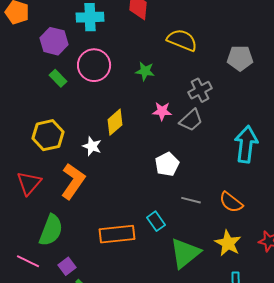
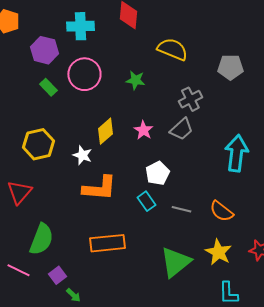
pink star: (162, 111) -> (143, 130), moved, turned 30
orange L-shape: (73, 181) -> (99, 188), moved, turned 60
cyan rectangle: (156, 221) -> (146, 201), moved

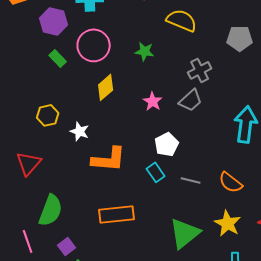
yellow diamond: (105, 131) -> (106, 87), moved
yellow hexagon: (38, 144) -> (48, 115), size x0.7
white star: (82, 155) -> (80, 131), moved
pink line: (18, 270) -> (28, 241), turned 45

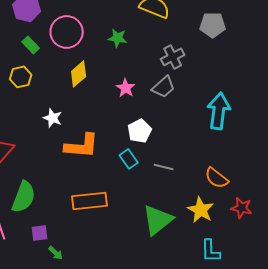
yellow hexagon: (48, 115) -> (21, 77), moved
orange semicircle: (231, 182) -> (217, 178), moved
purple square: (67, 246) -> (40, 233), turned 30

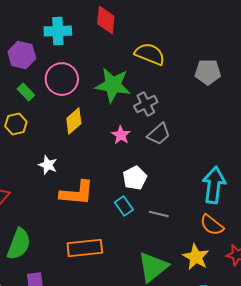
green star: (118, 38) -> (113, 85), size x1.8
gray cross: (173, 57) -> (146, 104), moved
cyan arrow: (219, 111) -> (214, 185), moved

